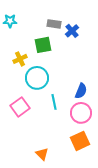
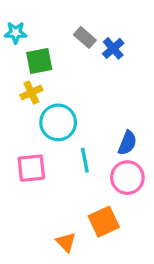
gray rectangle: (54, 24) -> (85, 37), turned 32
green square: (43, 45) -> (39, 61), moved
pink square: (20, 107) -> (31, 168), turned 30
orange square: (80, 141) -> (104, 222), moved

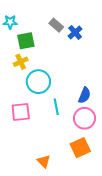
orange square: (104, 222) -> (80, 148), moved

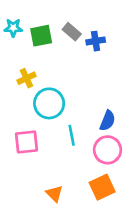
blue cross: (75, 32) -> (96, 41), turned 32
green square: (26, 41) -> (41, 36), moved
orange triangle: (44, 161) -> (54, 194), moved

